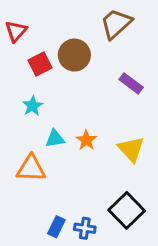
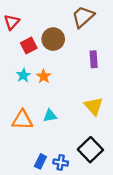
purple rectangle: (131, 83) -> (94, 59), turned 49
cyan triangle: (55, 139) -> (50, 116), moved
orange star: (86, 140) -> (44, 76), moved

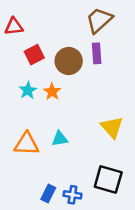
red triangle: (12, 22) -> (14, 27), turned 42
brown circle: (53, 39) -> (69, 61), moved
purple rectangle: (94, 59) -> (97, 53), moved
black square: (90, 150) -> (108, 180), turned -30

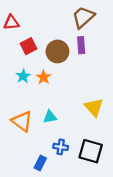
orange triangle: (27, 144) -> (22, 121), turned 35
blue cross: (72, 195) -> (61, 147), moved

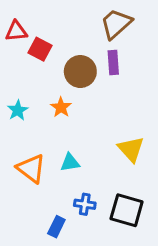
red square: (28, 46) -> (40, 49), moved, turned -35
cyan star: (23, 76) -> (18, 110), moved

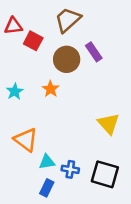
brown trapezoid: (116, 24) -> (68, 20), moved
purple rectangle: (113, 63) -> (94, 52), turned -30
cyan triangle: (70, 163) -> (47, 162), moved

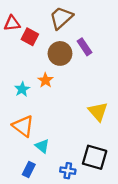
cyan star: (15, 91) -> (22, 89), moved
cyan triangle: (47, 162) -> (42, 146), turned 48
blue cross: (70, 169) -> (68, 171), moved
blue rectangle: (47, 188) -> (29, 170), moved

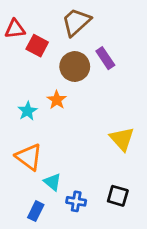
black square: (95, 157) -> (118, 196), size x0.7
blue cross: (68, 171) -> (76, 201), moved

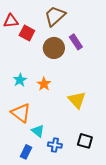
orange star: (57, 100) -> (44, 84), moved
yellow triangle: (122, 139) -> (77, 100), moved

